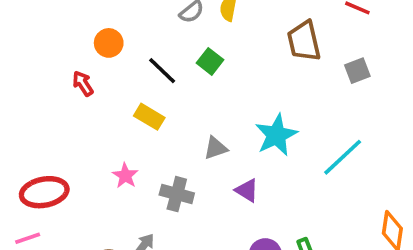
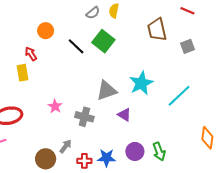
green square: (210, 61) -> (103, 41), size x1.5
yellow rectangle: (149, 117) -> (22, 73), moved, turned 49
gray triangle: (216, 148) -> (107, 91), size x1.5

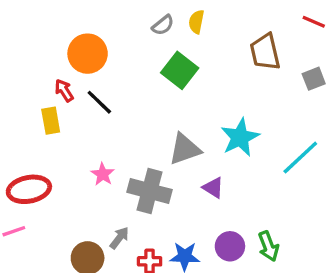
orange circle: (46, 31) -> (88, 54), size x1.5
black line: (76, 46) -> (99, 102), moved
gray cross: (84, 117) -> (150, 191), size x1.4

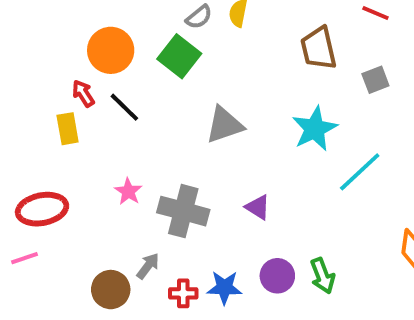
green square: (180, 70) -> (179, 56), moved
cyan star: (240, 137) -> (315, 129), moved
gray triangle: (185, 149) -> (224, 125), moved

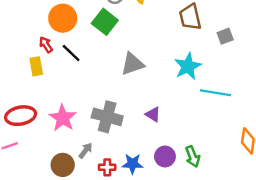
cyan line: (360, 172) -> (215, 93), turned 52
pink star: (128, 191) -> (63, 118), moved, size x1.6

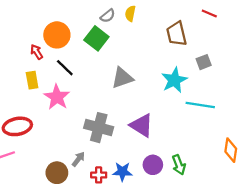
gray square: (225, 36) -> (204, 62), moved
red arrow: (46, 45) -> (37, 52), moved
purple triangle: (153, 114) -> (142, 125), size x1.6
pink star: (63, 118) -> (57, 97), moved

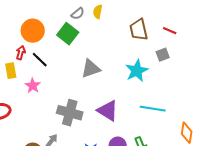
red line: (209, 14) -> (170, 31), moved
red arrow: (37, 52) -> (21, 53), moved, turned 48
pink star: (57, 97) -> (33, 86), size x0.7
cyan line: (200, 105) -> (153, 109), moved

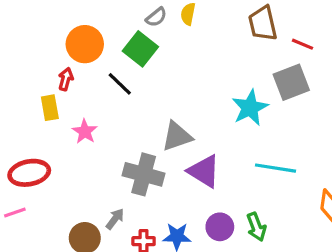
brown trapezoid: (139, 30) -> (263, 23), moved
gray square: (163, 55) -> (291, 82), size x1.6
black line: (40, 60) -> (120, 84), moved
gray triangle: (91, 69) -> (177, 136), moved

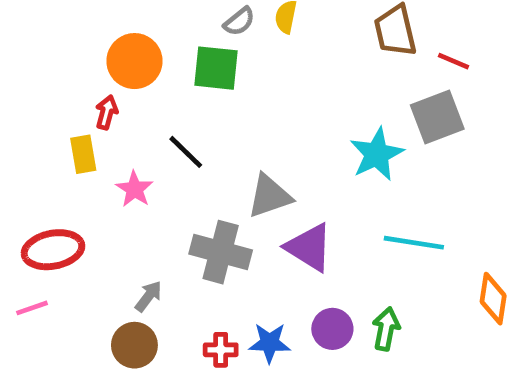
green square: (140, 49) -> (216, 68), turned -32
black line: (120, 84) -> (186, 152), moved
gray arrow: (115, 219) -> (148, 296), moved
green arrow: (256, 227) -> (386, 329), turned -148

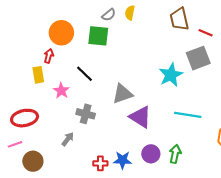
gray cross: (221, 252) -> (86, 114), moved, size x0.7
brown circle: (134, 345) -> (33, 161), moved

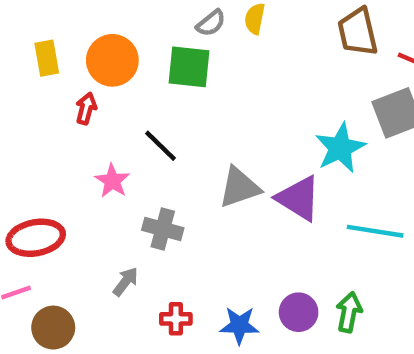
yellow rectangle: (38, 75) -> (47, 58), moved
purple triangle: (140, 117) -> (299, 198), moved
red cross: (100, 163) -> (176, 319), moved

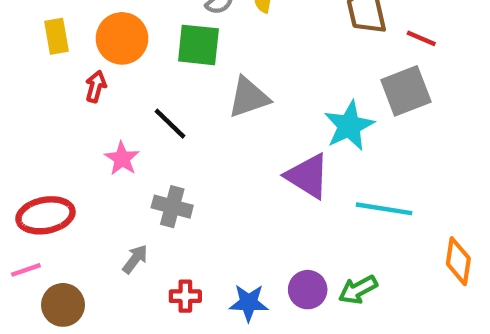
gray triangle: (239, 187) -> (249, 97), moved
green arrow: (349, 312) -> (358, 290), turned -129

